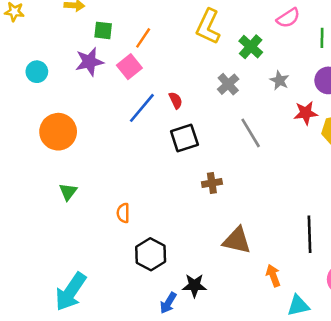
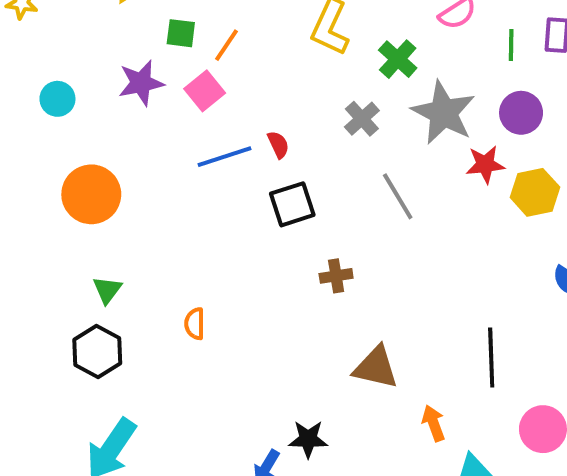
green square: (103, 30) -> (181, 33), moved
gray star: (279, 80) -> (443, 113), size x2.0
blue line: (142, 108) -> (225, 157), turned 32
black hexagon: (151, 254) -> (97, 352), moved

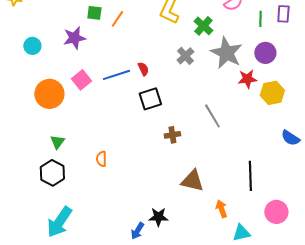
pink square: (205, 91) -> (81, 80), moved
gray line: (398, 196) -> (212, 116), moved

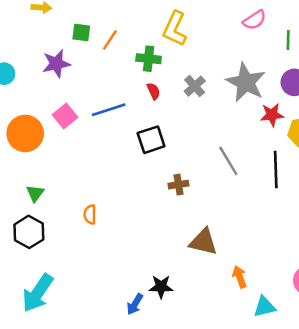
green cross: (203, 26) -> (149, 59), moved, turned -36
red semicircle: (143, 69) -> (154, 91), moved
black line: (250, 176) -> (276, 170), moved

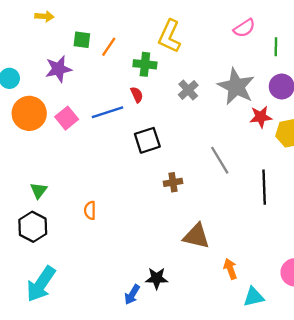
red semicircle: (154, 91) -> (137, 95), moved
orange circle: (25, 133) -> (29, 113), moved
black line: (276, 170) -> (264, 187), moved

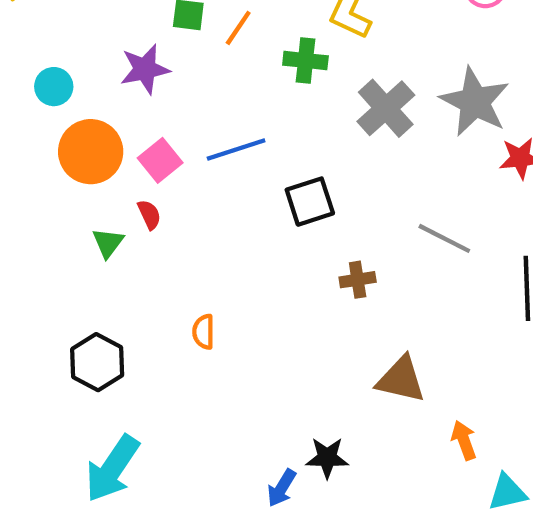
gray cross: (188, 90) -> (386, 108), size x1.5
red semicircle: (137, 95) -> (149, 215), moved
gray line: (220, 160) -> (444, 238), turned -32
green triangle: (39, 191) -> (108, 243), moved

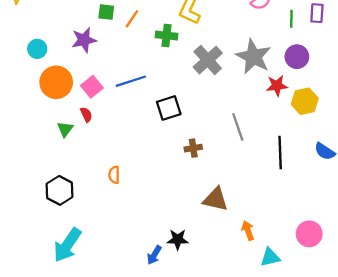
gray line: (444, 238) -> (238, 127), turned 44

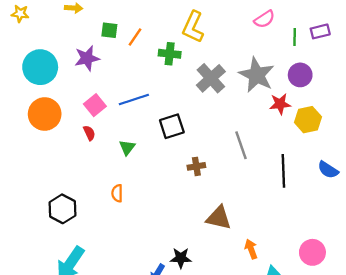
purple rectangle: (317, 13) -> (320, 31), turned 72
cyan circle: (37, 49) -> (40, 67), size x1.8
orange circle: (56, 82) -> (45, 114), moved
green triangle: (65, 129) -> (127, 147), moved

